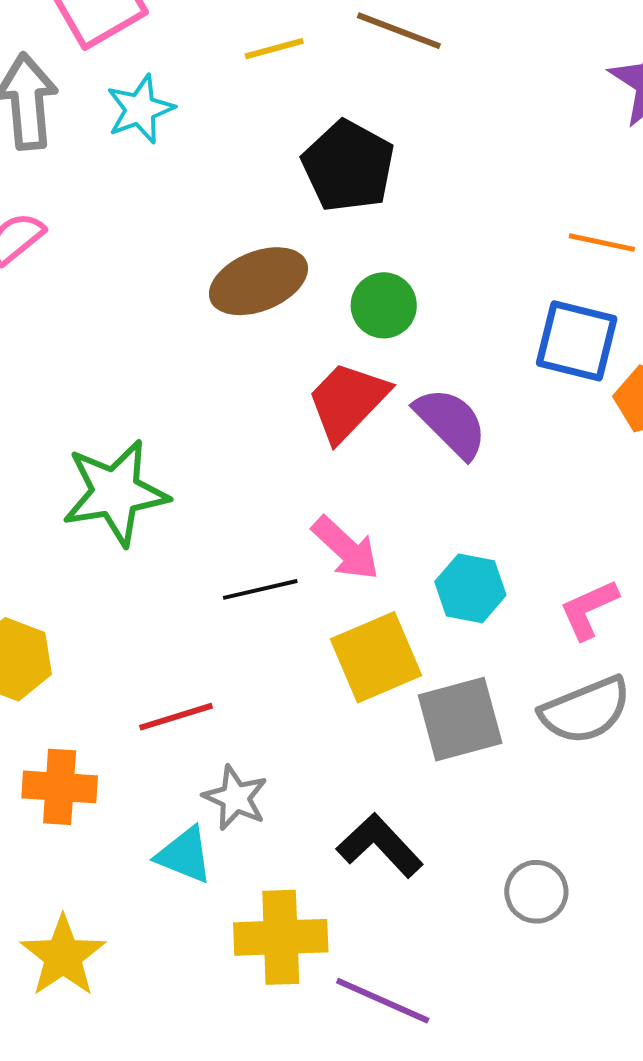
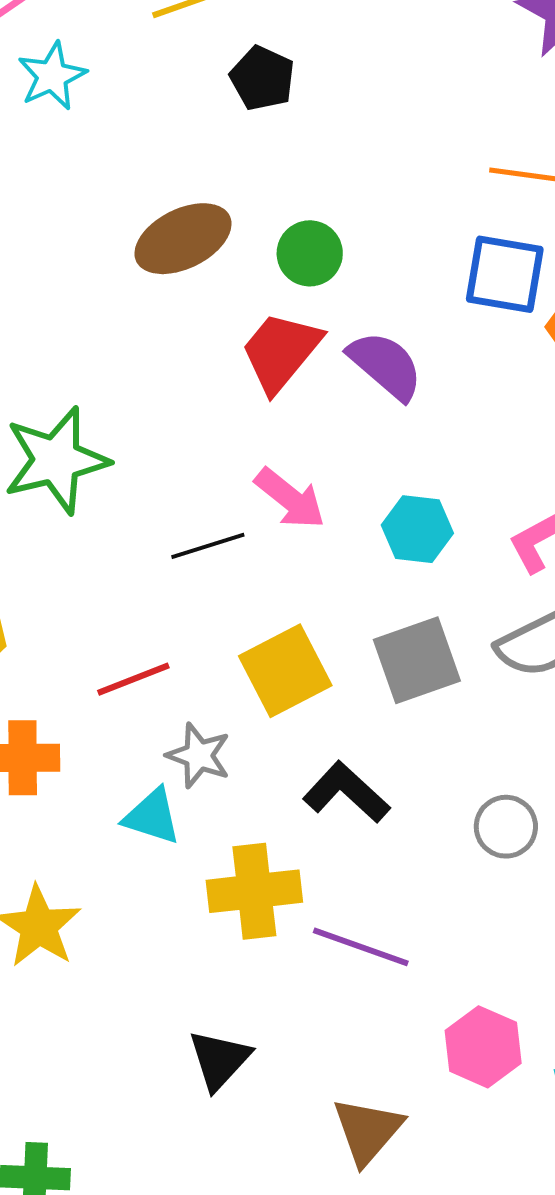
black pentagon: (348, 166) -> (262, 78), moved, size x0.7
yellow square: (376, 657) -> (285, 671), moved

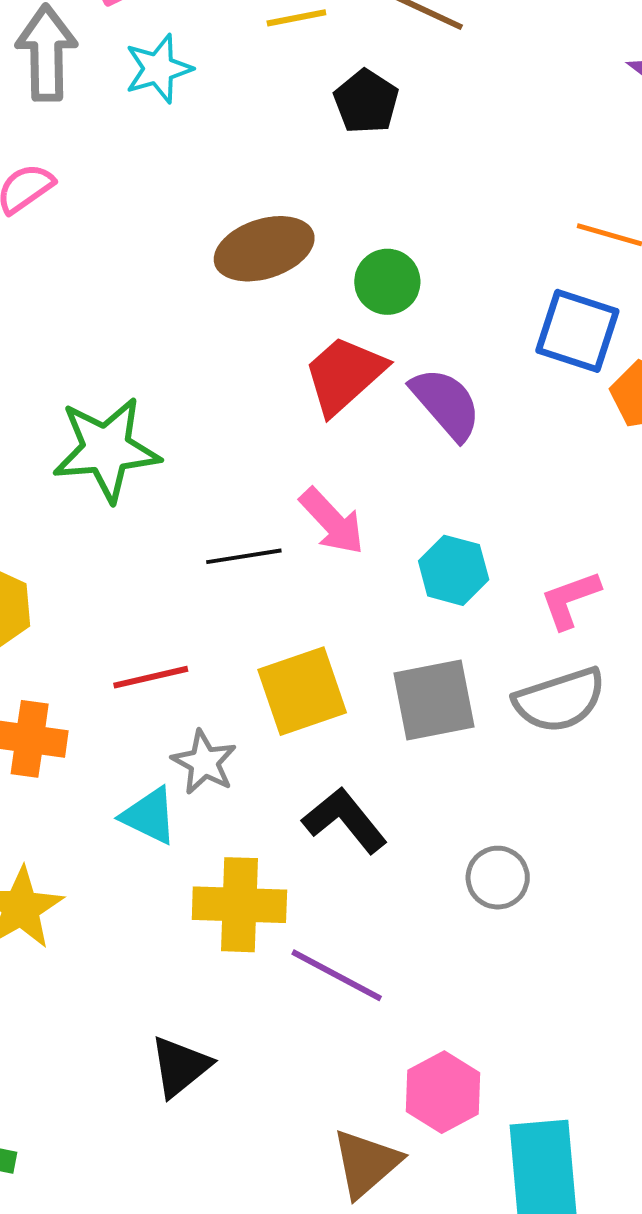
brown triangle: (368, 1131) -> (366, 1163), moved

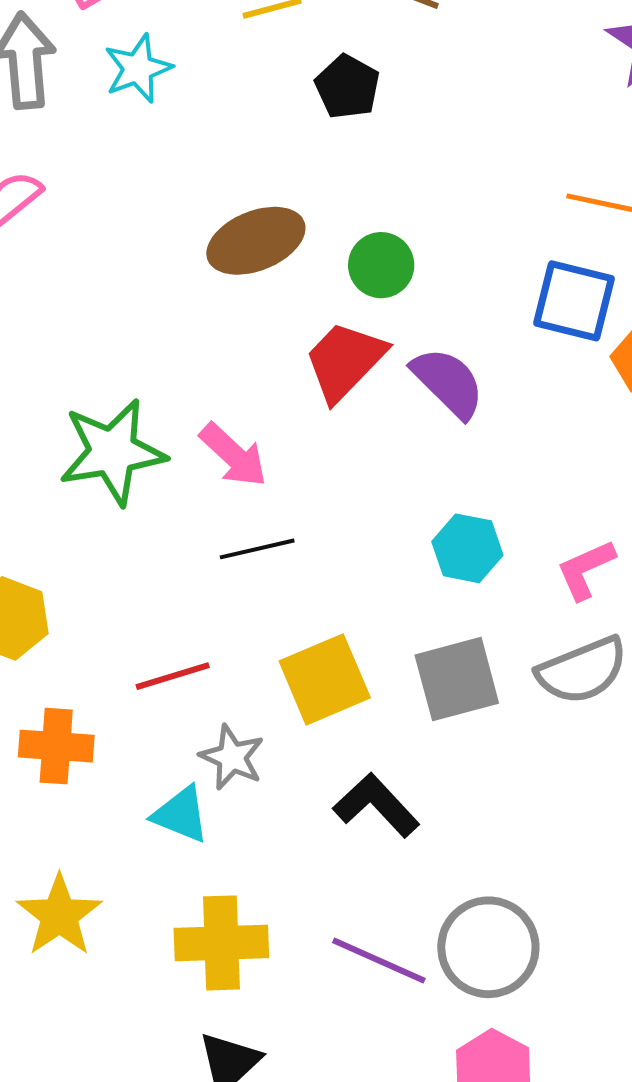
pink arrow: (332, 521) -> (233, 455), moved
gray circle: (498, 878) -> (488, 947), moved, size x1.6
yellow cross: (239, 905) -> (221, 943), moved

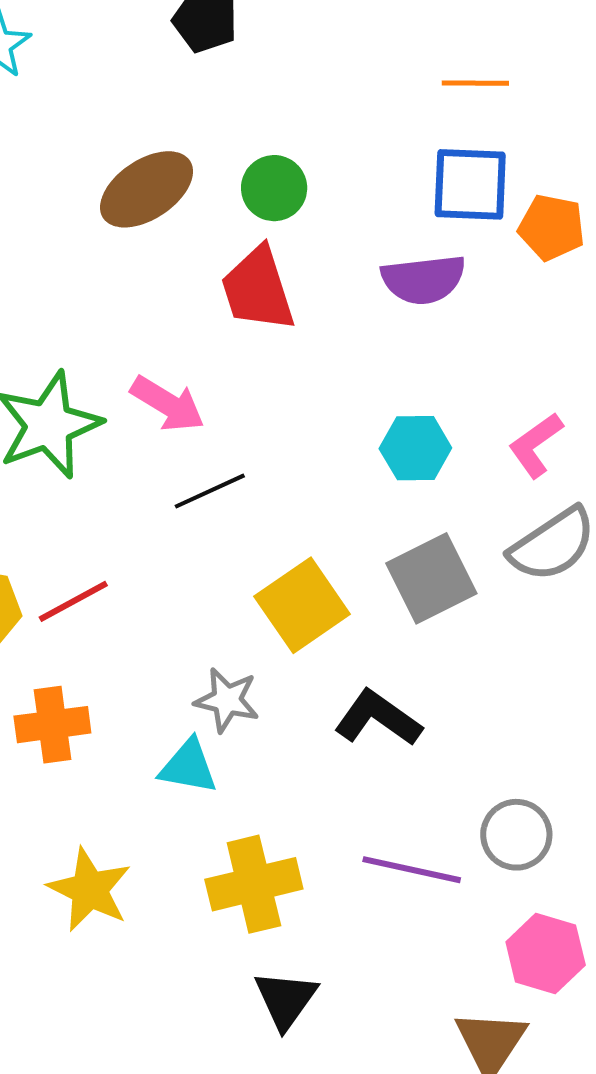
red trapezoid: (345, 361) -> (258, 289), turned -50
purple semicircle: (448, 383) -> (423, 279), moved, turned 140
red line: (173, 676) -> (73, 601), moved
gray circle: (488, 947) -> (516, 835), size x0.7

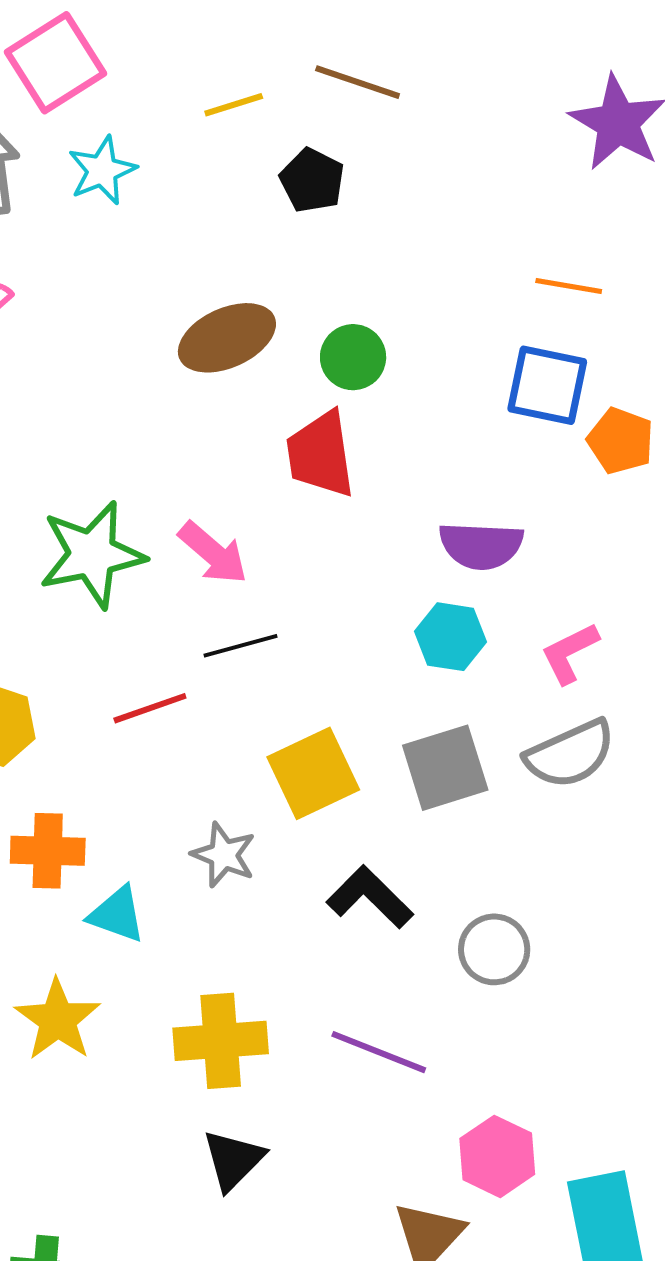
purple semicircle: (423, 279) -> (481, 545), moved
red line: (73, 601) -> (150, 708), moved
cyan triangle: (188, 766) -> (117, 914), moved
gray circle: (516, 835) -> (494, 949), moved

